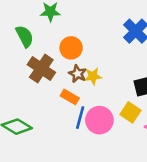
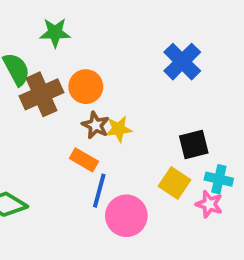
brown cross: (41, 69) -> (41, 94), moved, turned 32
pink circle: (99, 120) -> (126, 216), moved

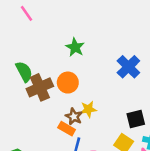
green star: (55, 33) -> (75, 47), moved, turned 30
brown star: (95, 125) -> (74, 117), moved

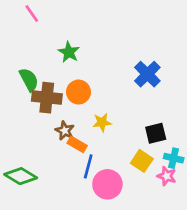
green star: (75, 47) -> (69, 52), moved
brown cross: (40, 87) -> (47, 98), turned 30
brown star: (74, 117) -> (65, 131), moved

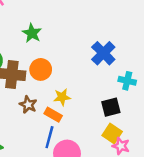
orange rectangle: (77, 144) -> (53, 115), moved
cyan cross: (174, 158) -> (127, 81), moved
yellow square: (142, 161) -> (112, 133), moved

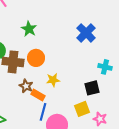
blue cross: (103, 53) -> (86, 33), moved
orange rectangle: (53, 115) -> (38, 95), moved
yellow square: (112, 133) -> (82, 109), moved, turned 35

